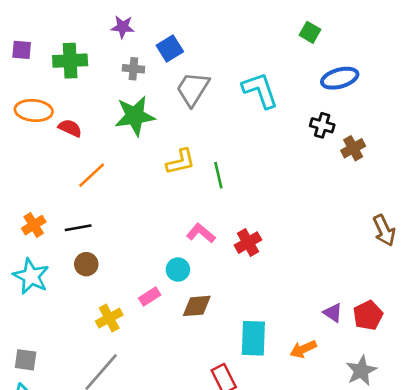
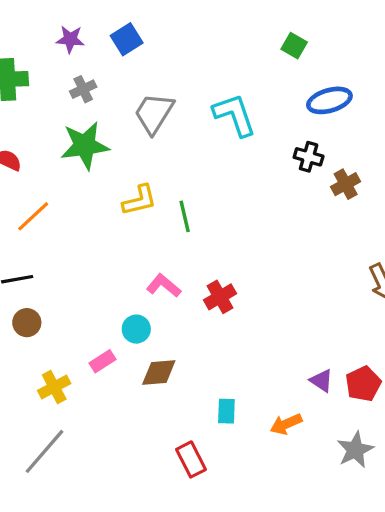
blue square: (170, 48) -> (127, 39), moved
gray cross: (133, 69) -> (83, 89), turned -30
cyan rectangle: (253, 338) -> (226, 411), size x0.6

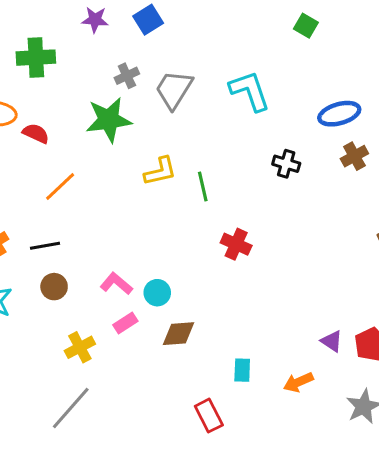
gray cross: (83, 89) -> (127, 76), moved
blue ellipse: (329, 100) -> (339, 114), moved
black cross: (309, 157) -> (286, 164), moved
pink L-shape: (164, 286) -> (116, 284), moved
red cross: (220, 297) -> (236, 244), moved, turned -36

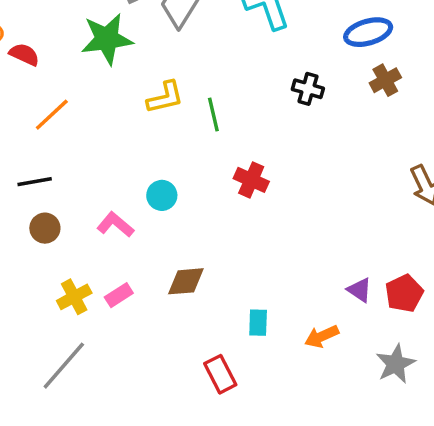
cyan circle: (157, 293) -> (162, 195), moved
pink rectangle: (125, 323) -> (119, 295), moved

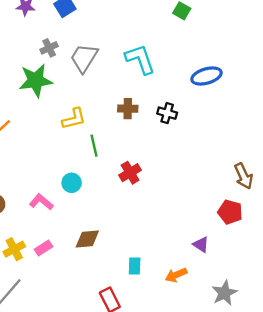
brown cross: (385, 80) -> (128, 109), moved, turned 30
green line: (213, 115) -> (94, 146), moved
red cross: (251, 180) -> (130, 173), turned 35
red pentagon: (404, 293) -> (230, 212), moved, turned -30

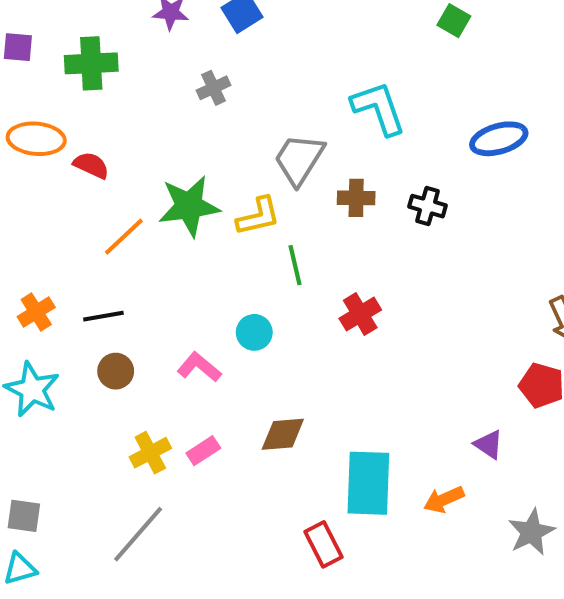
gray trapezoid: (84, 58) -> (299, 159), moved
green star: (36, 80) -> (189, 206), moved
cyan rectangle: (135, 266) -> (368, 483), size x2.0

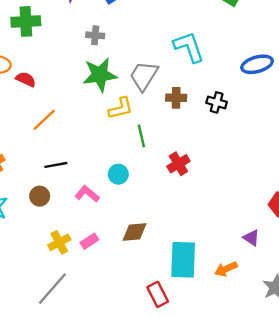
gray cross: (213, 88) -> (95, 35), turned 30
green star: (189, 206) -> (100, 75), moved
black line: (103, 316) -> (56, 165), moved

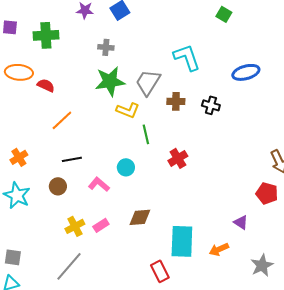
yellow L-shape: (121, 108) -> (128, 110), turned 35

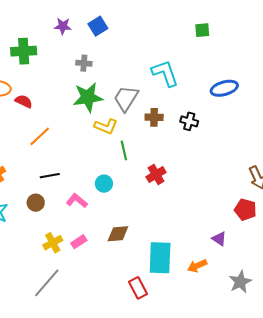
green square: (224, 14) -> (202, 30), turned -35

